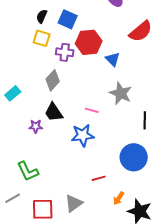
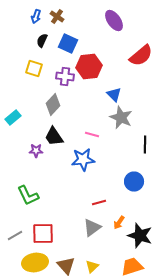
yellow square: (42, 38) -> (34, 68), moved
blue triangle: (113, 59) -> (114, 94), moved
blue circle: (134, 157) -> (134, 182), size x0.7
gray line: (13, 198) -> (15, 236), moved
gray triangle: (74, 203) -> (92, 228), moved

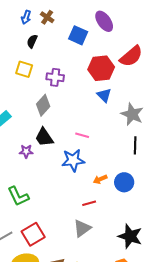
blue square: (68, 44) -> (78, 35), moved
red hexagon: (89, 66) -> (101, 68), moved
gray star: (121, 118) -> (132, 114), moved
orange arrow: (119, 222) -> (100, 179), moved, turned 32
red square: (43, 234) -> (33, 234), turned -30

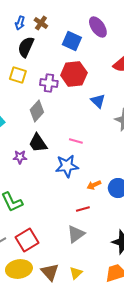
black semicircle: (32, 41) -> (26, 47), size x1.5
red hexagon: (101, 68) -> (74, 74), moved

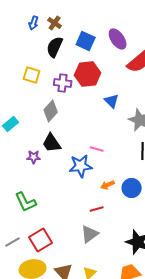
purple ellipse: (98, 27) -> (118, 39), moved
black semicircle: (26, 47) -> (55, 47), moved
pink line: (76, 141) -> (97, 149), moved

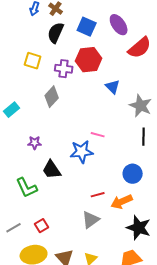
black trapezoid: (52, 143) -> (52, 170), moved
orange arrow: (108, 185) -> (122, 202), moved, size x1.5
red square: (41, 240) -> (42, 226), size x0.6

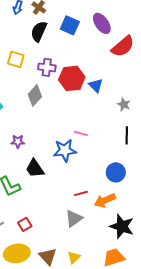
red hexagon: (89, 60) -> (72, 78), moved
gray star: (141, 106) -> (124, 104), size x0.6

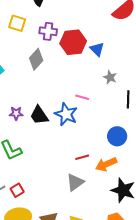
gray star: (124, 104) -> (110, 77), moved
purple star: (18, 141) -> (16, 113), moved
blue star: (65, 150) -> (66, 114), turned 30
black trapezoid: (35, 168) -> (39, 115), moved
red square: (25, 224) -> (17, 190), moved

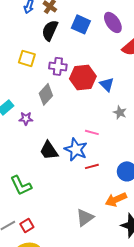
purple star: (16, 113) -> (26, 118), moved
red line: (82, 157) -> (92, 166), moved

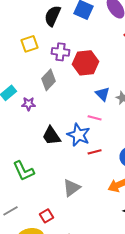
yellow square: (27, 58) -> (30, 44), turned -36
blue triangle: (107, 84) -> (103, 94), moved
gray triangle: (85, 217) -> (72, 188), moved
red square: (27, 225) -> (47, 216), moved

